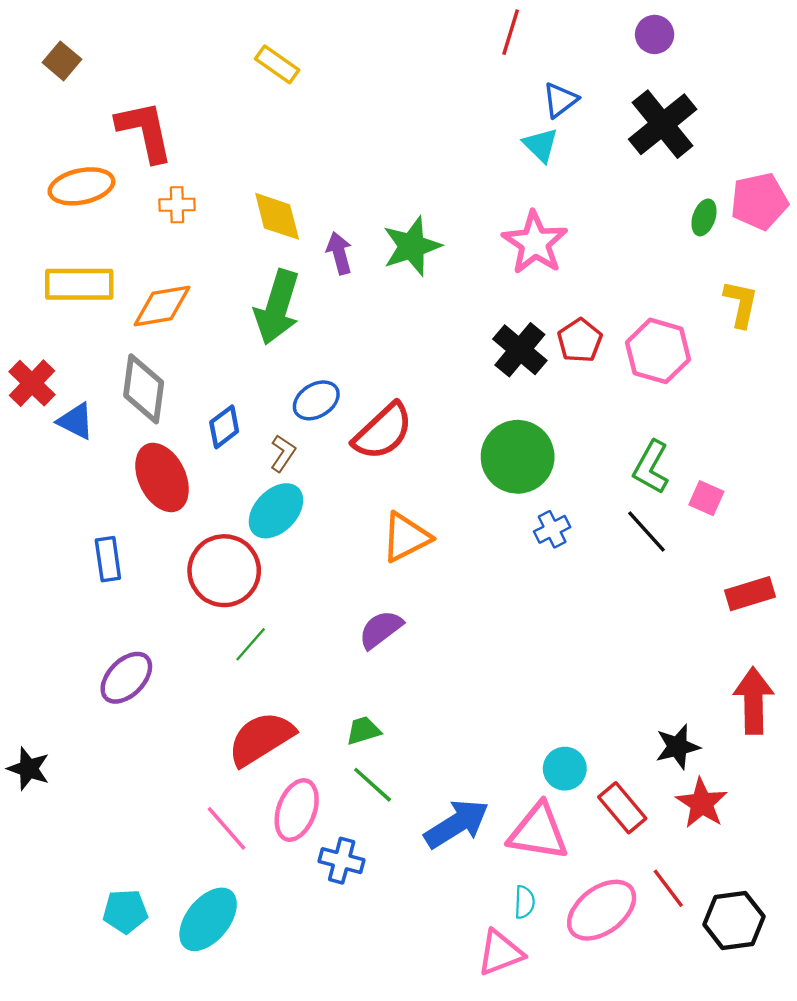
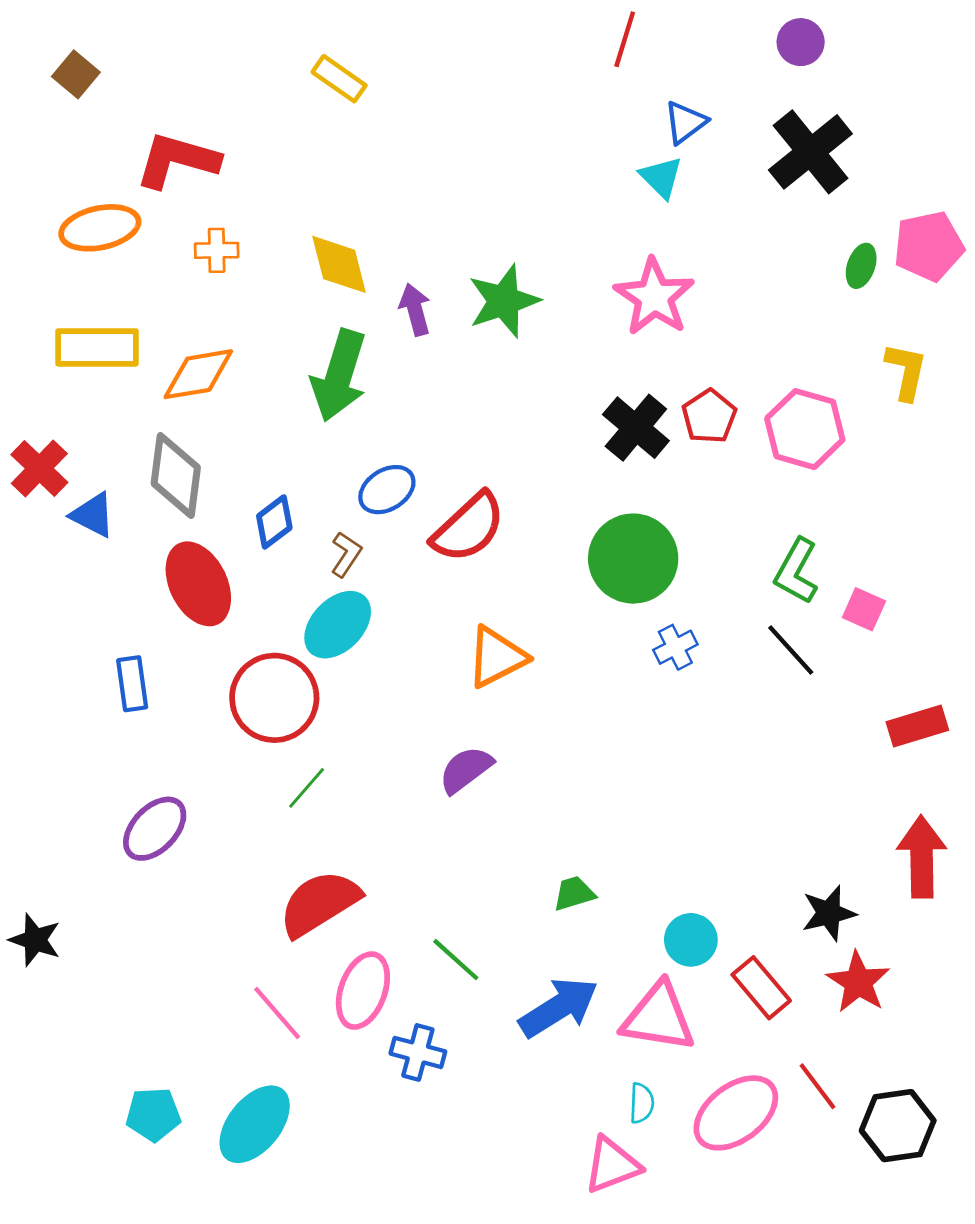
red L-shape: (145, 131) -> (177, 160), turned -62
green trapezoid: (363, 731) -> (574, 893), moved

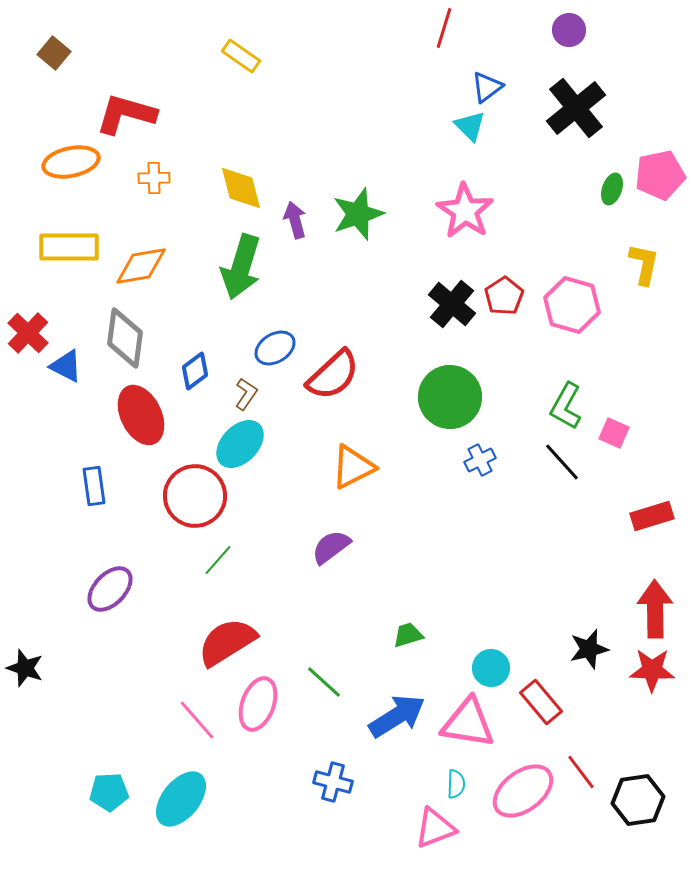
red star: (858, 982) -> (652, 670), moved, turned -30
blue cross: (418, 1052) -> (333, 782), moved

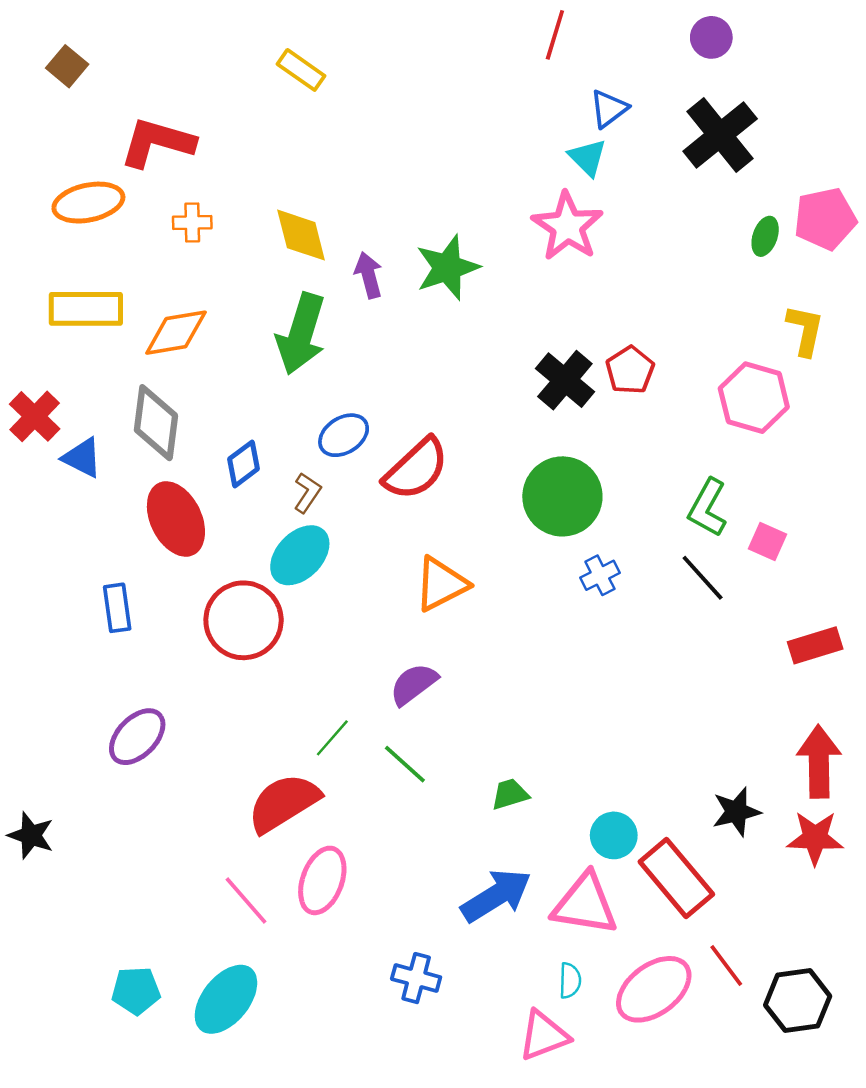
pink star: (465, 211) -> (567, 226), moved
pink hexagon: (572, 305) -> (754, 398), moved
green line: (218, 560) -> (332, 738), moved
green line: (324, 682) -> (405, 764), moved
red rectangle: (541, 702) -> (676, 878), size x1.4

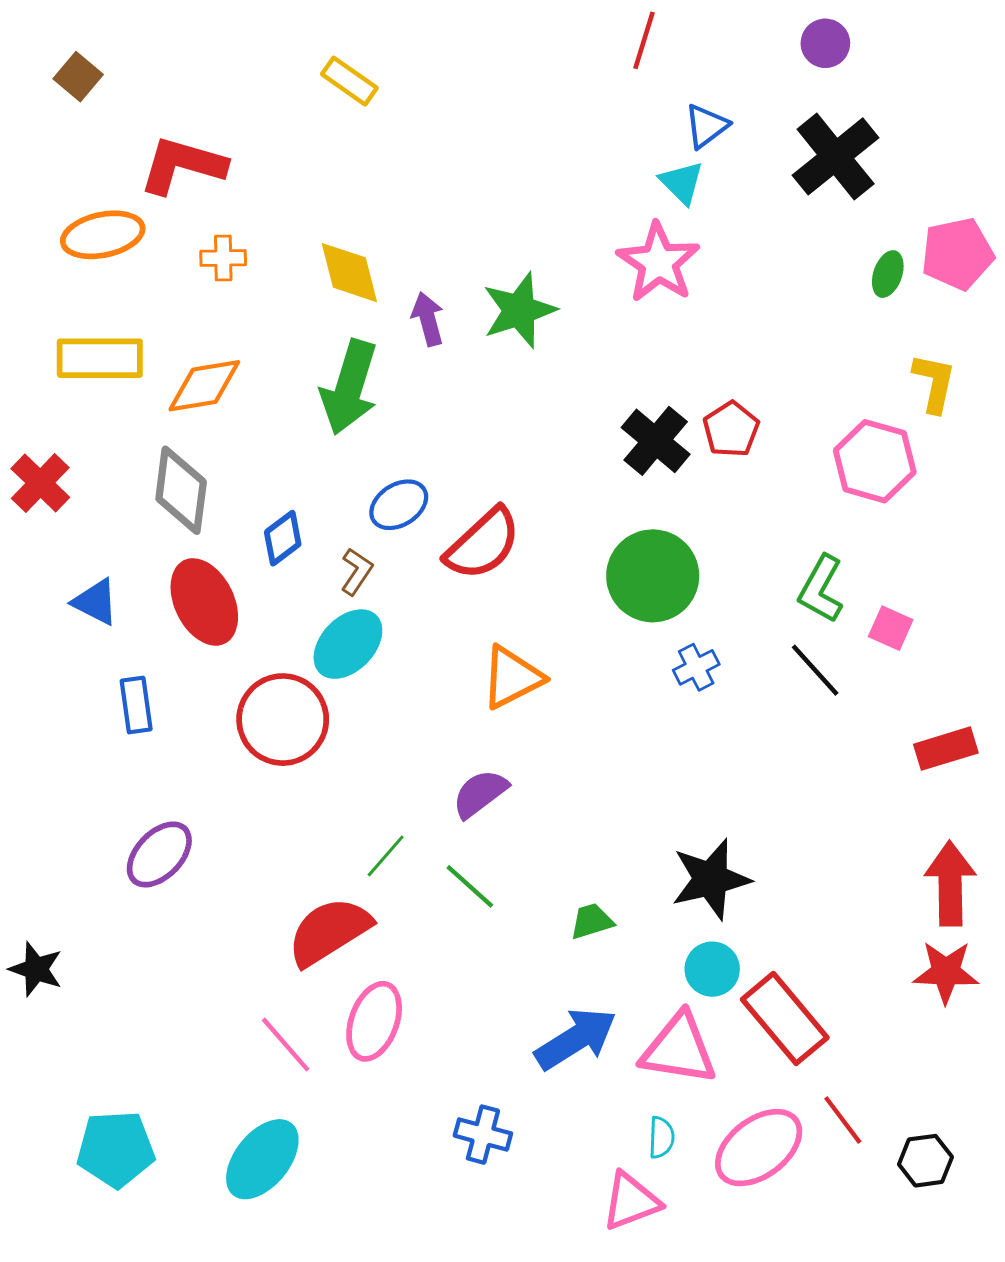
blue triangle: (82, 458) -> (95, 602), moved
black star: (736, 812) -> (711, 879), moved, size x1.4
cyan pentagon: (136, 991) -> (116, 1149), moved, size x1.4
black hexagon: (798, 1001) -> (925, 1161), size x0.7

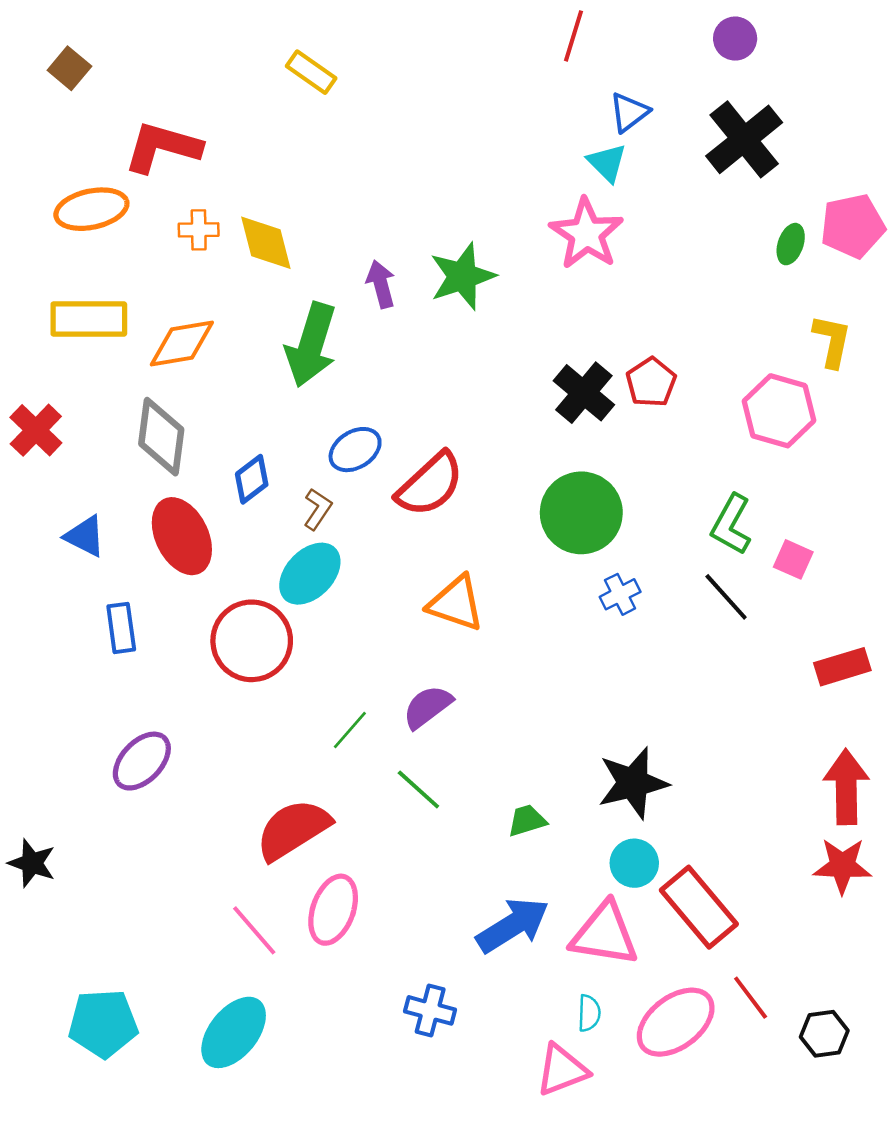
yellow diamond: (349, 273) -> (266, 243), moved
orange triangle: (512, 677) -> (456, 603), turned 46
green line: (386, 856) -> (350, 730), moved

